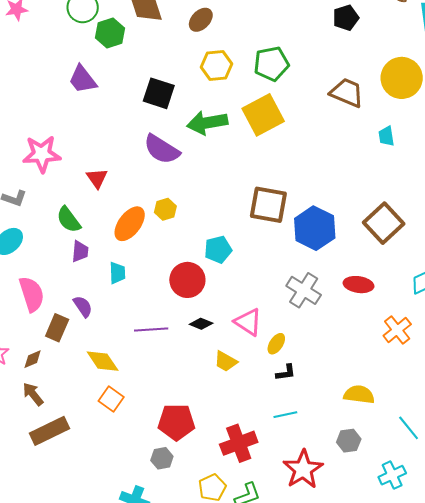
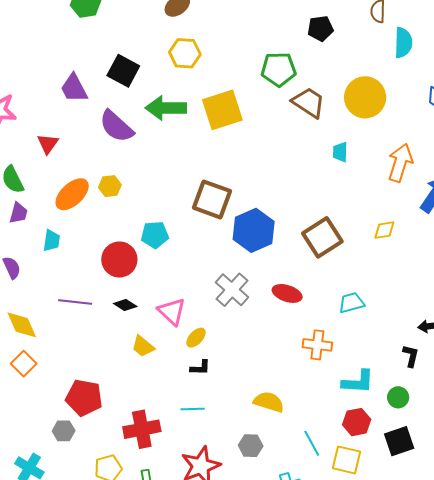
green pentagon: (271, 64) -> (278, 69), moved
purple trapezoid: (83, 79) -> (74, 88), moved
orange cross: (397, 330) -> (317, 345), turned 36

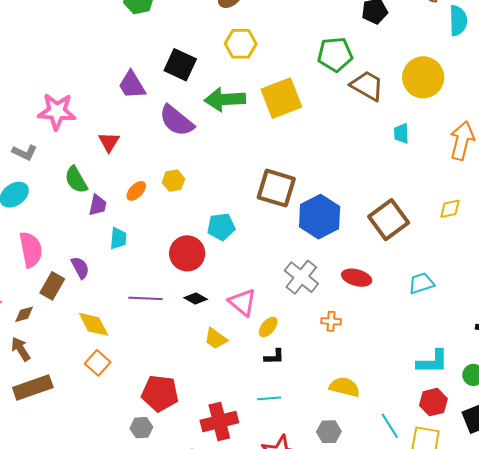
orange ellipse: (72, 194) -> (136, 191), size x0.6
purple trapezoid: (18, 213) -> (98, 205), moved
orange cross: (317, 345) -> (331, 321), moved, size x0.7

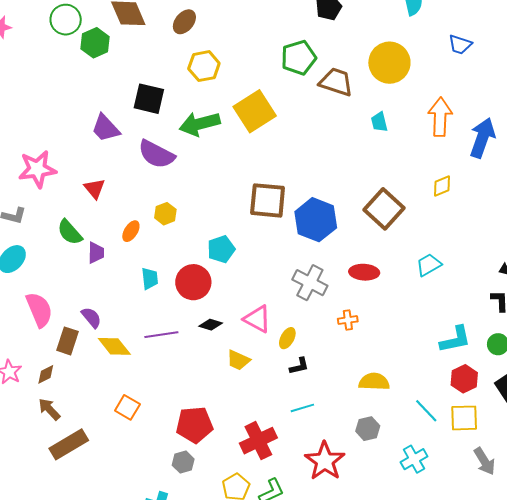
cyan trapezoid: (118, 238) -> (150, 279), moved
yellow diamond: (94, 324) -> (114, 346), moved

